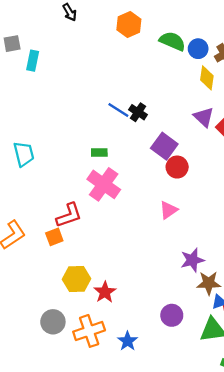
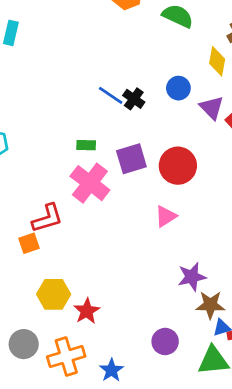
blue circle: (198, 49) -> (178, 88), moved
purple square: (164, 146) -> (131, 159), moved, turned 35
red circle: (177, 167) -> (178, 166), size x1.4

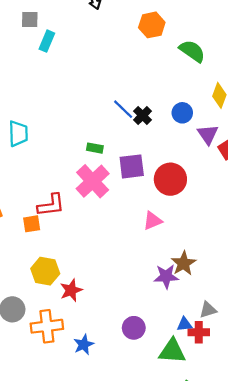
brown star: (210, 305) -> (184, 263), moved, turned 30

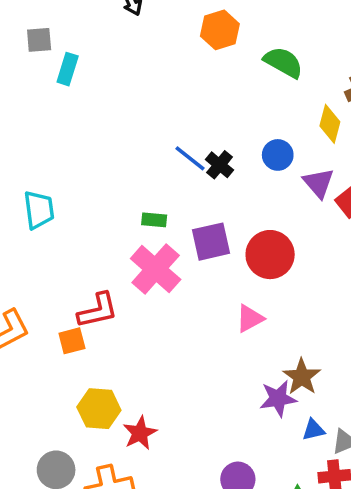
blue triangle: (184, 324) -> (314, 430), moved

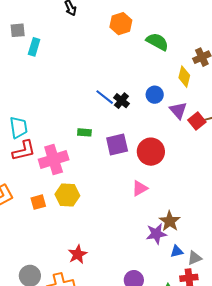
pink cross: (156, 269) -> (54, 160), moved, turned 32
red L-shape: (98, 310) -> (24, 151), moved
yellow hexagon: (99, 409) -> (67, 195), moved

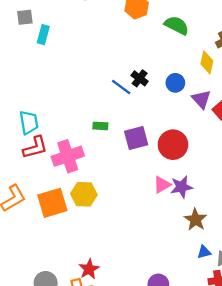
black cross: (121, 101) -> (140, 78), moved
orange square: (38, 202) -> (52, 203), size x1.8
purple star: (156, 234) -> (182, 187), moved
red star: (78, 254) -> (89, 269), moved

